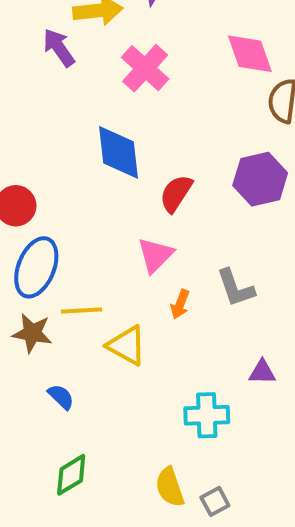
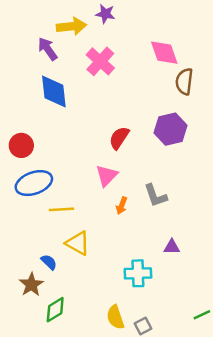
blue diamond: (118, 152) -> (54, 92), moved
blue ellipse: (36, 267) -> (34, 183), turned 48
brown star: (32, 333) -> (31, 285), moved, turned 30
yellow triangle: (127, 345) -> (78, 243), moved

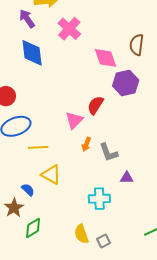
pink diamond: (164, 53) -> (105, 58), moved
red semicircle: (119, 138) -> (95, 105), moved
gray L-shape: (155, 196) -> (109, 152), moved

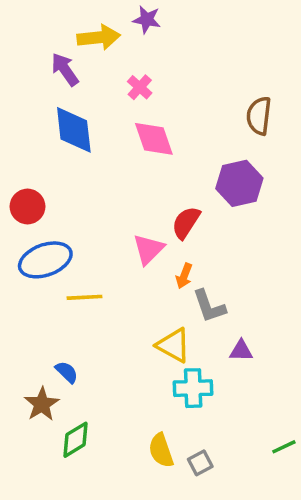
pink cross: (69, 29) -> (140, 87), size x0.6
pink diamond: (105, 58) -> (154, 139), moved
orange arrow: (86, 144) -> (184, 276), moved
yellow triangle: (51, 175) -> (173, 345), moved

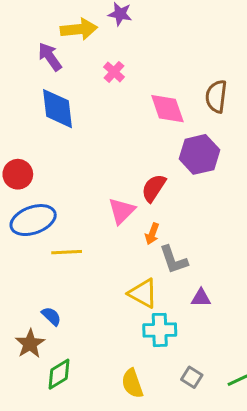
pink diamond: (154, 139) -> (167, 109), moved
gray square: (200, 463) -> (192, 377), moved, turned -30

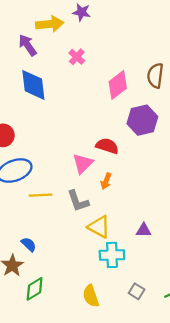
pink diamond: (167, 109) -> (118, 85), turned 72
red semicircle: (154, 188) -> (107, 146), turned 75
gray L-shape: (174, 260) -> (78, 201), moved

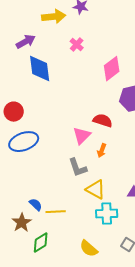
purple arrow: (28, 45) -> (26, 42), moved, turned 96
yellow line: (40, 195) -> (56, 212), moved
yellow semicircle: (91, 296) -> (89, 249), turned -30

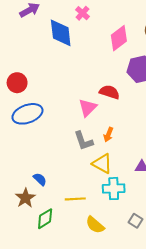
blue diamond: (40, 69) -> (61, 33), moved
orange arrow: (102, 151) -> (108, 135), moved
yellow line: (56, 212) -> (75, 199), moved

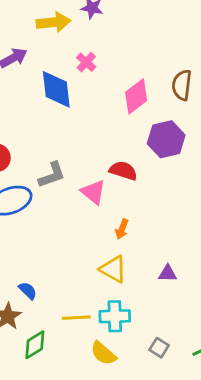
pink triangle: (88, 108) -> (93, 192), turned -36
gray L-shape: (84, 141) -> (52, 175), moved, turned -90
cyan cross: (114, 189) -> (115, 316), moved

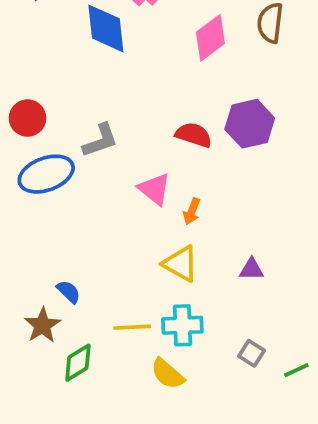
purple hexagon: (166, 139) -> (250, 124), moved
pink triangle: (93, 192) -> (154, 189), moved
gray square: (159, 348) -> (252, 353), moved

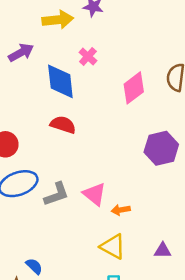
red semicircle: (194, 135) -> (63, 125), moved
gray L-shape: (100, 140) -> (56, 194), moved
orange arrow: (192, 211) -> (121, 210), turned 60

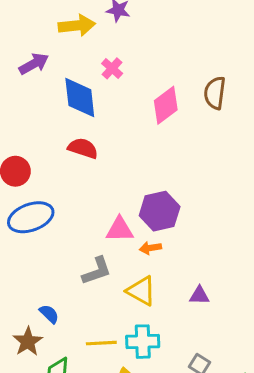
purple hexagon: (161, 148) -> (160, 211), moved
gray L-shape: (56, 194) -> (97, 271), moved
pink triangle: (94, 194) -> (120, 230), turned -40

